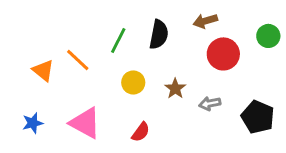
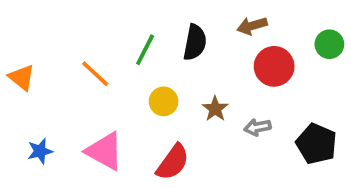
orange triangle: (43, 70) -> (22, 77), moved
red semicircle: (141, 132) -> (173, 162), size x1.5

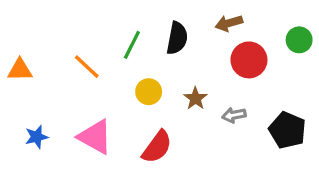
orange triangle: (22, 77) -> (20, 70), turned -40

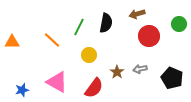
brown star: (195, 98) -> (117, 72), moved
blue star: (37, 137) -> (22, 90), moved

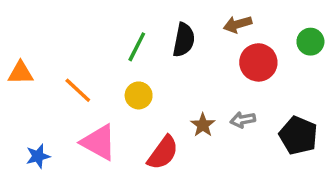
orange line: (52, 40) -> (78, 90), moved
yellow circle: (89, 55) -> (139, 95), moved

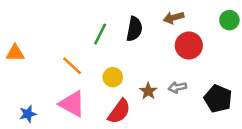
green circle: (310, 42) -> (229, 20), moved
orange line: (78, 90) -> (72, 66), moved
yellow circle: (139, 95) -> (113, 77), moved

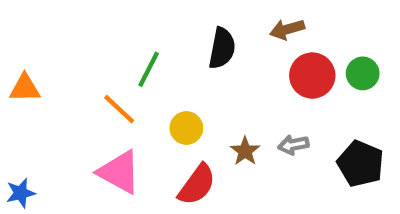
green circle: (229, 20) -> (363, 73), moved
green line: (100, 34) -> (149, 69), moved
blue star: (28, 114) -> (21, 193), moved

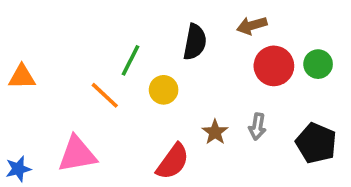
yellow circle: (186, 128) -> (164, 90), moved
gray arrow: (293, 145) -> (257, 127), turned -70
pink triangle: (119, 172) -> (77, 154), moved, turned -39

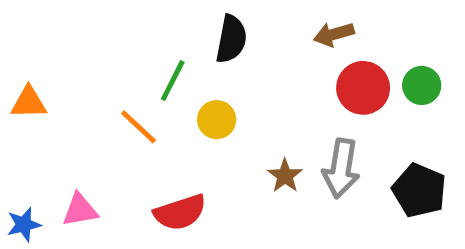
black semicircle: (195, 42) -> (231, 39), moved
gray arrow: (257, 127) -> (341, 168), size x1.6
pink triangle: (77, 154) -> (80, 210), moved, size x0.7
red semicircle: (173, 162) -> (180, 212), moved, turned 36

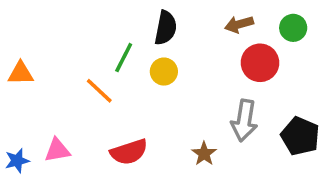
green circle: (422, 85) -> (293, 28), moved
yellow circle: (217, 120) -> (164, 72), moved
brown star: (285, 176) -> (204, 154), moved

